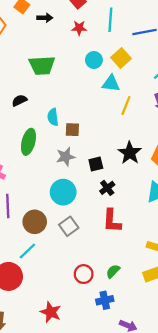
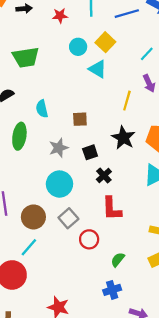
cyan triangle: (111, 83) -> (98, 69), turned 30
yellow line: (126, 105) -> (127, 101), moved
brown square: (72, 130) -> (80, 119), moved
red circle: (84, 274) -> (89, 239), moved

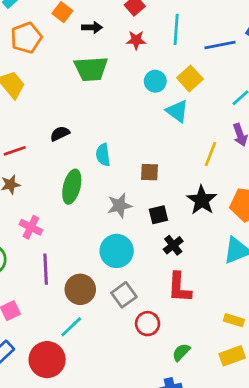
green trapezoid: (26, 57) -> (91, 69), moved

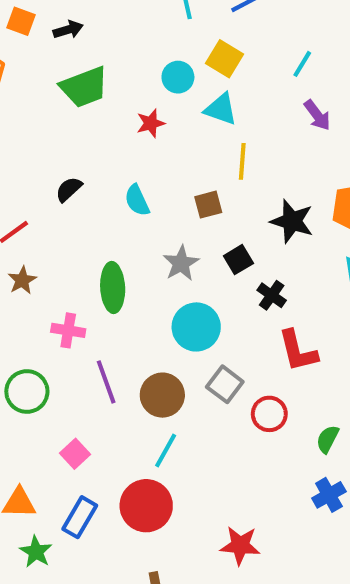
red star: (136, 40) -> (151, 123), moved
yellow line: (210, 154) -> (242, 161), moved
green ellipse: (72, 187) -> (113, 287), moved

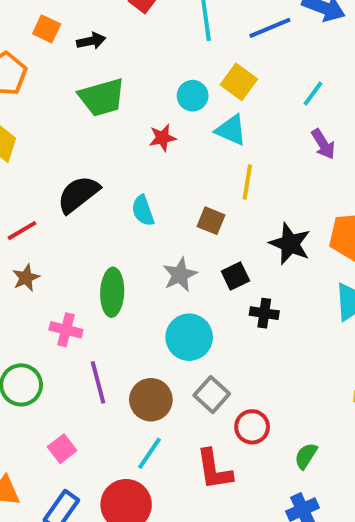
black semicircle: (69, 189) -> (78, 194), size x1.6
brown square: (208, 205) -> (211, 221), turned 32
black cross: (272, 295) -> (264, 313), turned -32
red L-shape: (298, 351) -> (214, 470), moved

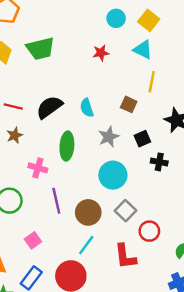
cyan circle: (193, 96) -> (116, 18), moved
green trapezoid: (102, 97) -> (40, 49), moved
black semicircle: (78, 194) -> (49, 107), moved
cyan semicircle: (143, 211) -> (87, 108), moved
red line: (22, 231) -> (13, 106), turned 42

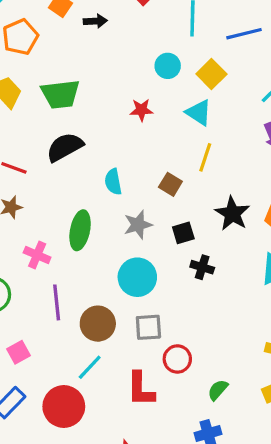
black semicircle: (49, 107) -> (65, 147), moved
gray square: (125, 211) -> (148, 327), turned 35

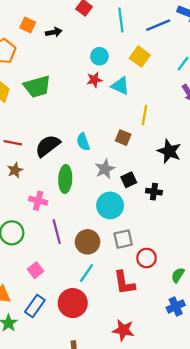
cyan circle: (168, 66) -> (99, 56), moved
red star: (141, 110) -> (94, 80), moved
cyan triangle: (199, 113) -> (120, 86), moved
black semicircle: (65, 147) -> (48, 146), moved
black square: (183, 233) -> (129, 180), moved

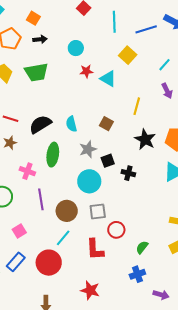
black arrow: (54, 32) -> (40, 39), moved
cyan circle: (99, 56) -> (76, 48), moved
yellow line: (144, 115) -> (137, 106), moved

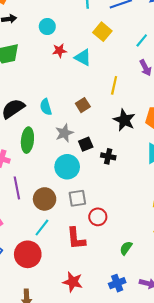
brown square: (106, 124) -> (83, 105), turned 32
green semicircle: (142, 247) -> (126, 248), moved
blue cross: (137, 274) -> (117, 283), moved

